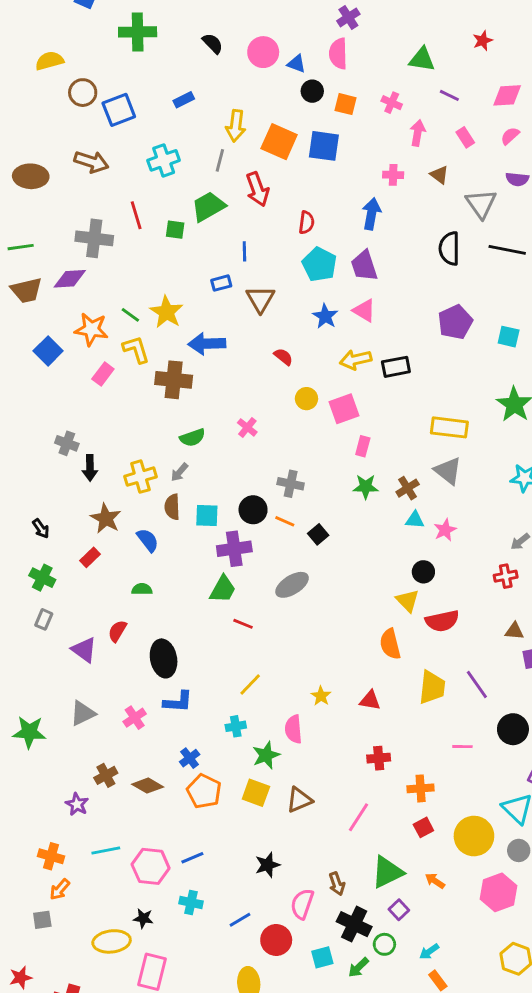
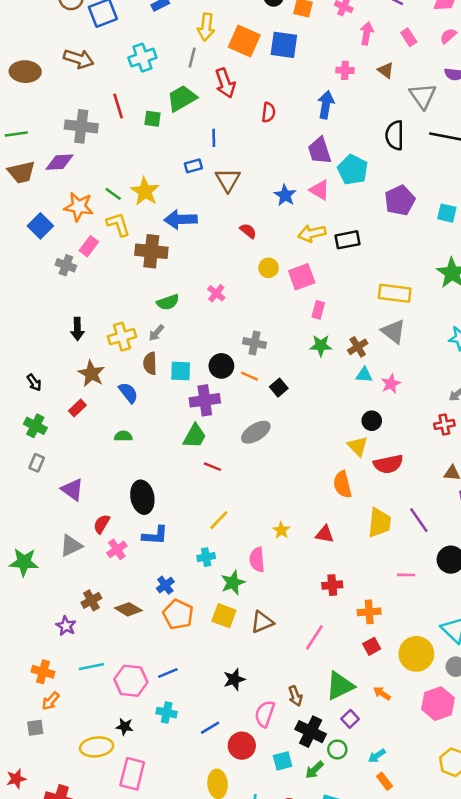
cyan pentagon: (319, 264) -> (353, 170), moved
gray cross: (67, 443) -> (66, 265), moved
red semicircle: (117, 631) -> (102, 524), moved

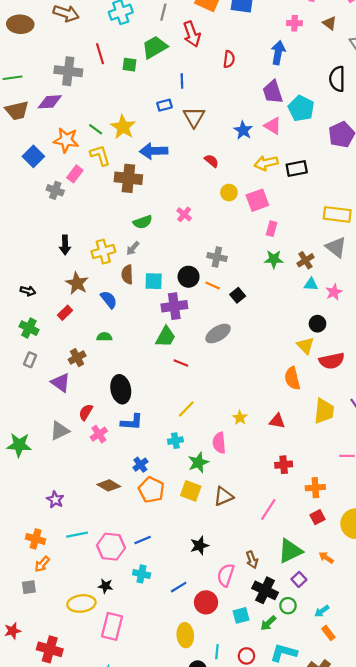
black arrow: (34, 383) -> (28, 291), turned -40
brown cross: (91, 600) -> (77, 358), moved

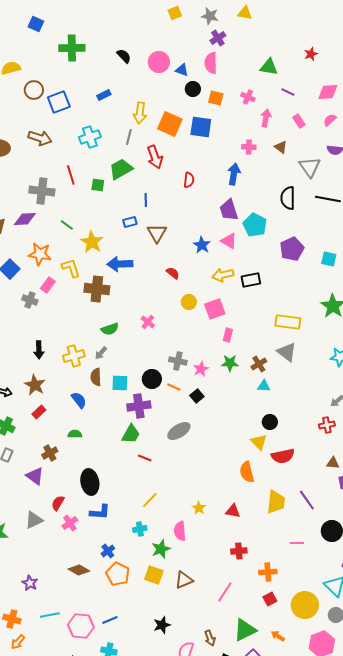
green line: (96, 129) -> (67, 225), moved
brown star: (77, 283) -> (35, 385), moved
pink star: (334, 292) -> (201, 369), moved

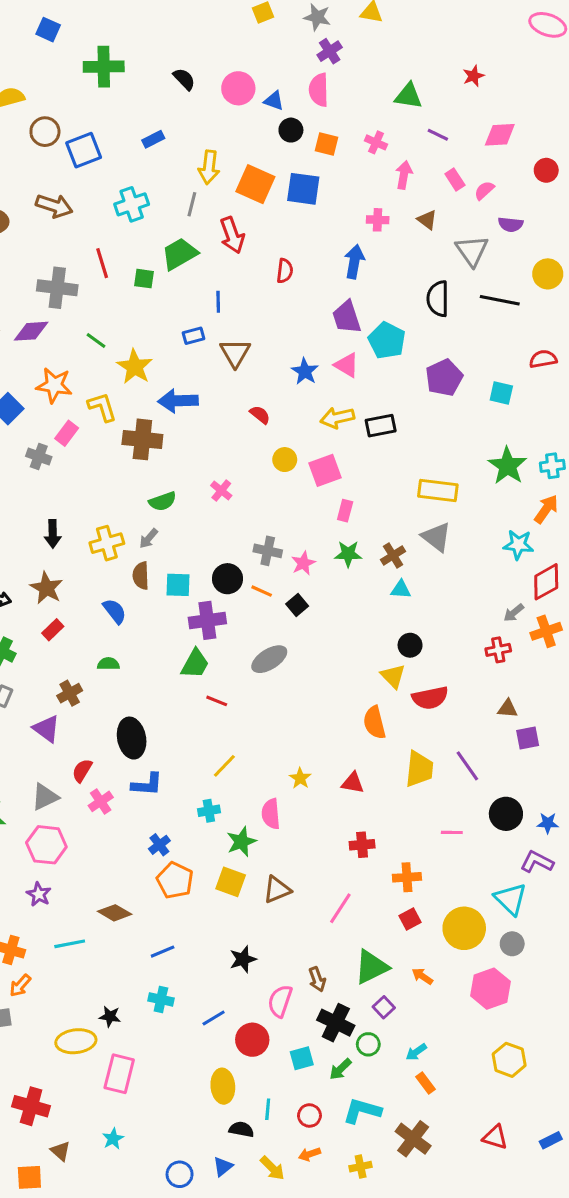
pink semicircle: (330, 120) -> (484, 190), moved
brown diamond: (79, 570) -> (115, 913), moved
pink hexagon: (81, 626) -> (46, 845), moved

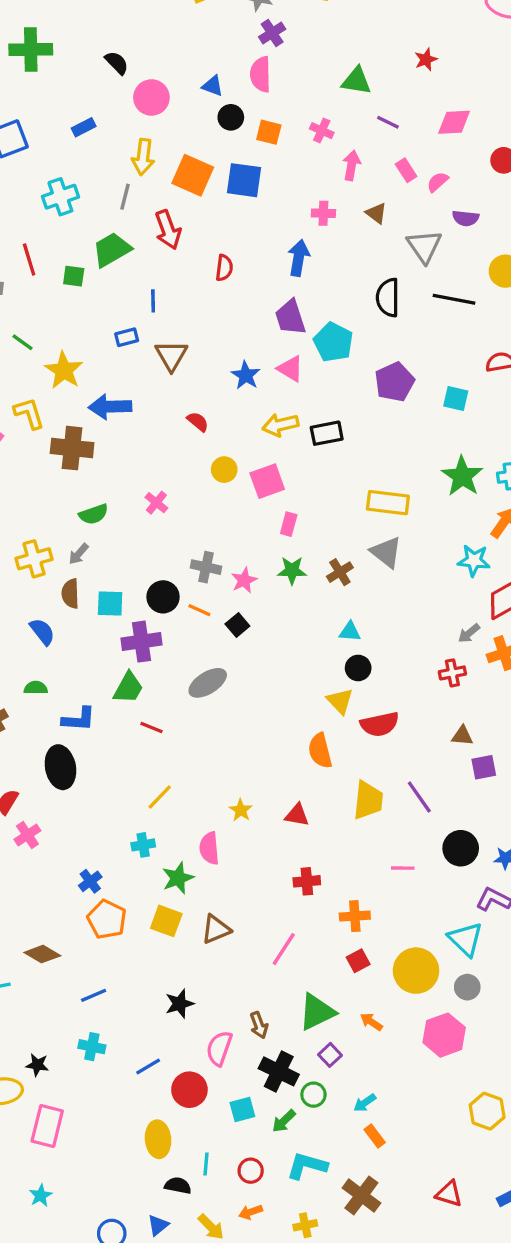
pink circle: (238, 88) -> (151, 97), moved
cyan triangle: (401, 590) -> (350, 632), moved
blue L-shape: (147, 784) -> (79, 719), moved
yellow hexagon: (509, 1060) -> (487, 1111), moved

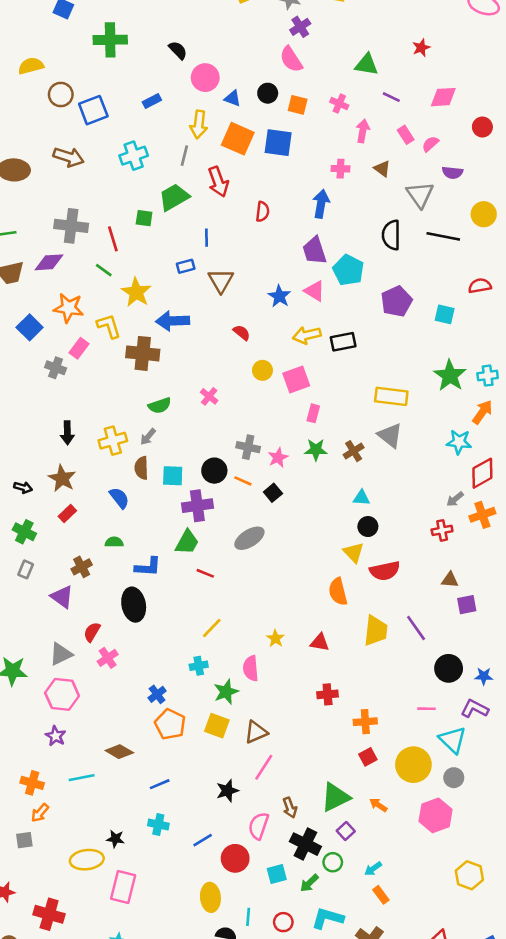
pink semicircle: (261, 74) -> (291, 59), turned -32
blue triangle: (213, 86) -> (233, 98), moved
red line: (29, 260) -> (113, 239), moved
pink line: (403, 868) -> (426, 709), moved
pink line: (284, 949) -> (264, 767), moved

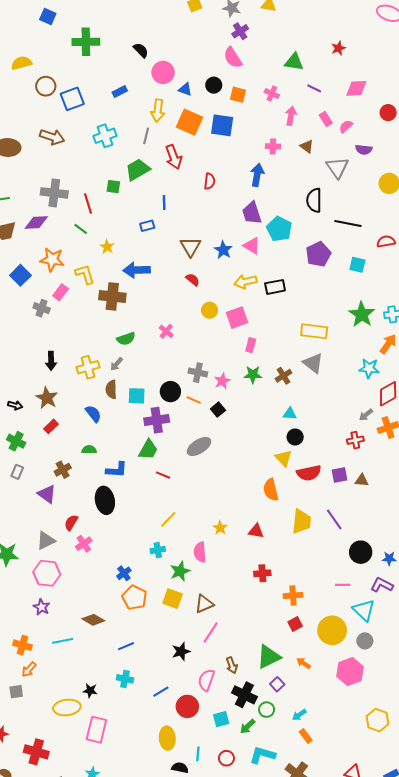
black line: (443, 236) -> (348, 224), moved
brown triangle: (221, 281) -> (191, 247), moved
yellow star: (136, 292) -> (107, 247), size x0.6
purple square: (467, 605) -> (339, 475), moved

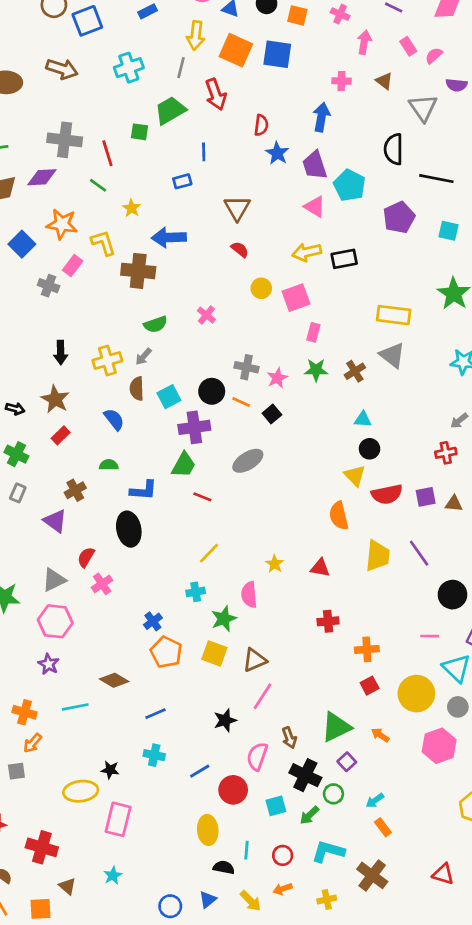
blue star: (223, 250) -> (277, 153), moved
cyan square: (137, 396) -> (169, 397), turned -30

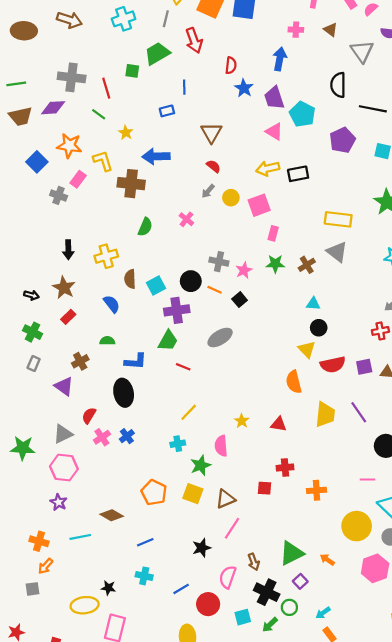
green semicircle: (156, 324) -> (145, 227), turned -48
gray arrow: (144, 357) -> (208, 191), moved
blue cross: (153, 621) -> (127, 436), moved
red square: (370, 686) -> (264, 488), moved, turned 32

